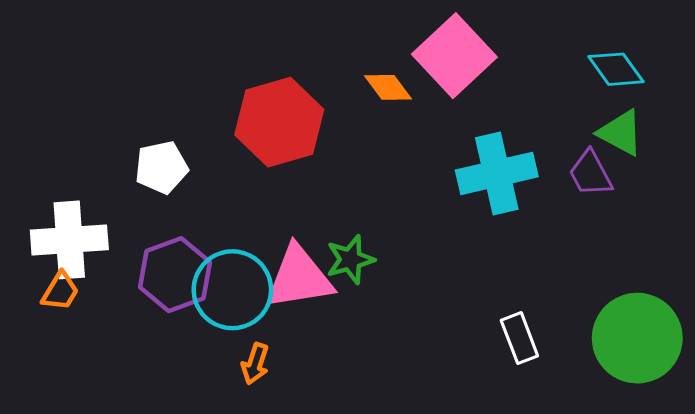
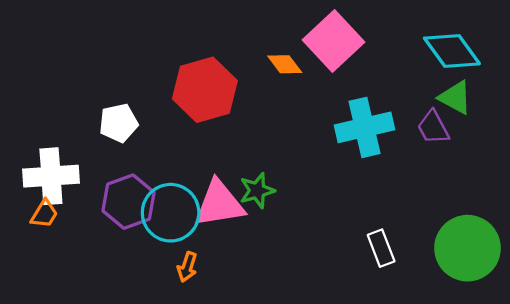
cyan diamond: (616, 69) -> (452, 51), size x1.4

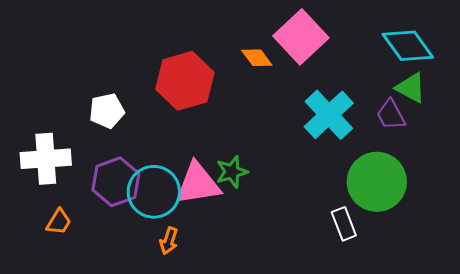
cyan cross: (364, 127) -> (329, 115), turned -30
orange trapezoid: (44, 214) -> (59, 222), moved
green circle: (467, 248) -> (377, 182), moved

